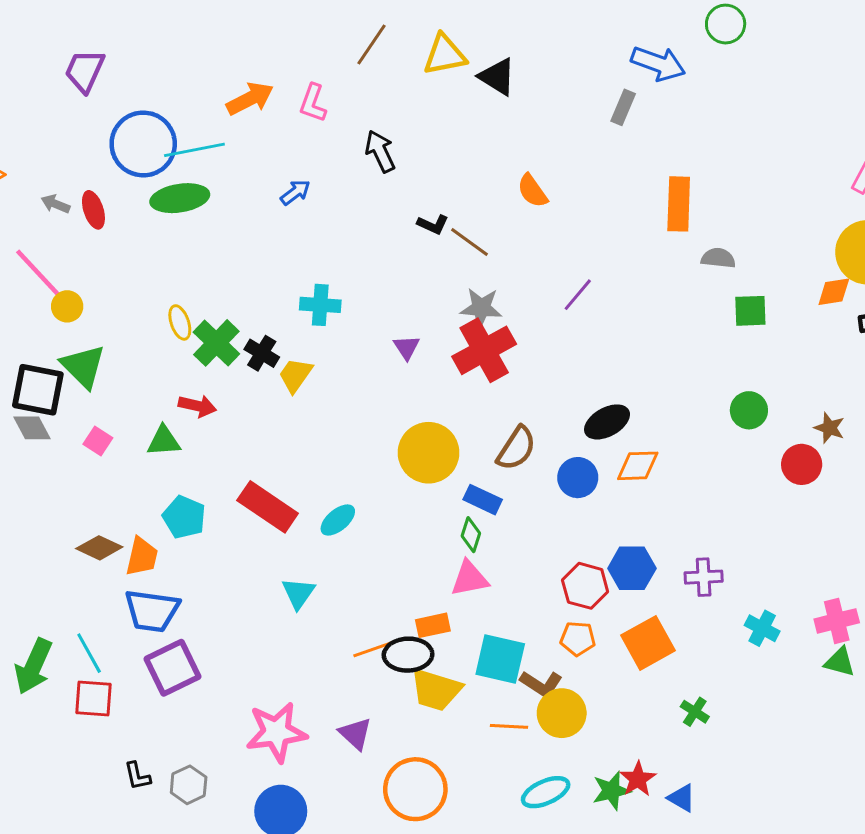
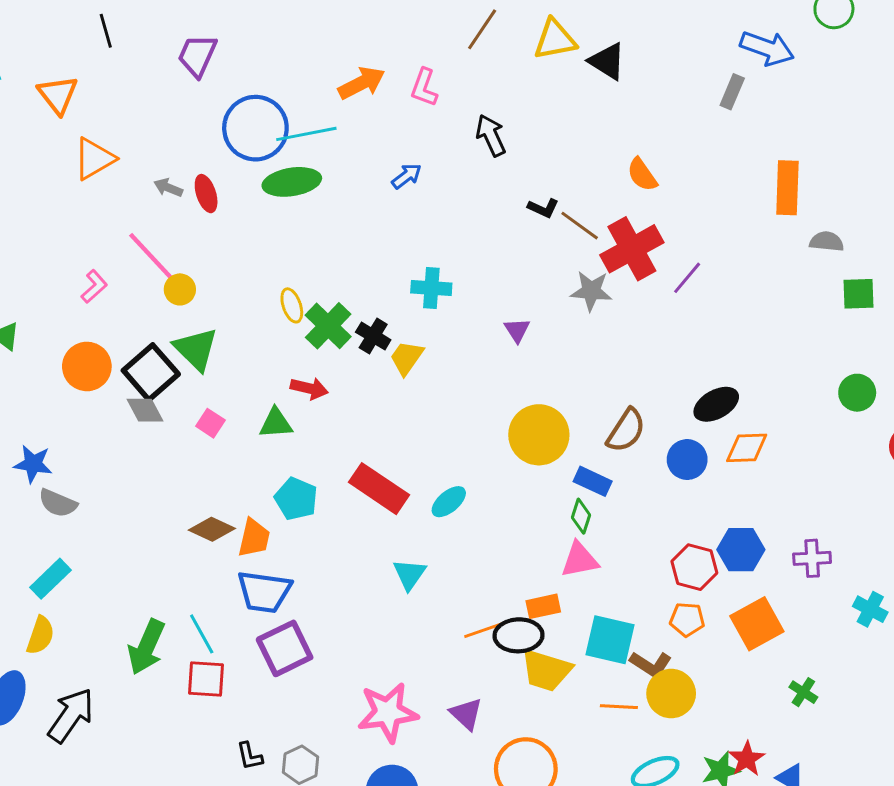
red cross: (484, 350) -> (632, 249), moved
black square: (38, 390) -> (151, 372), turned 38

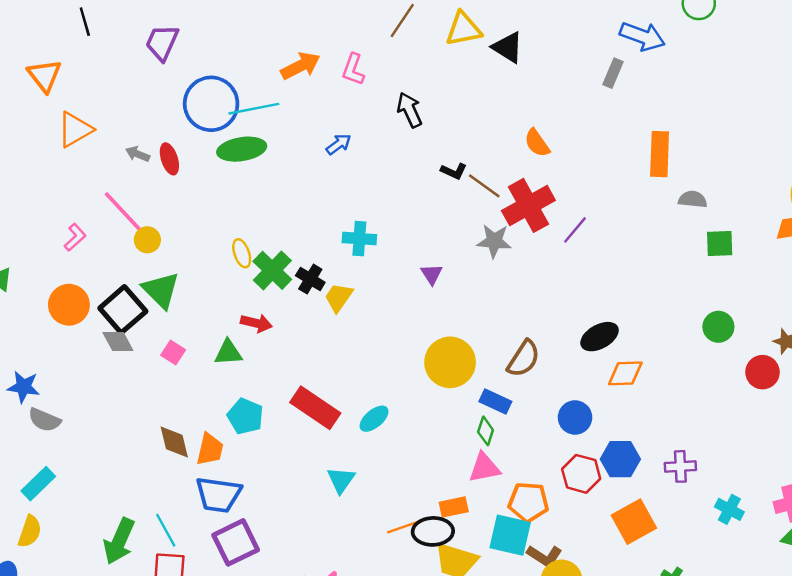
blue circle: (687, 460) -> (575, 417), moved
brown diamond: (212, 529) -> (174, 442), turned 51
orange pentagon: (687, 619) -> (528, 502), moved, size x1.4

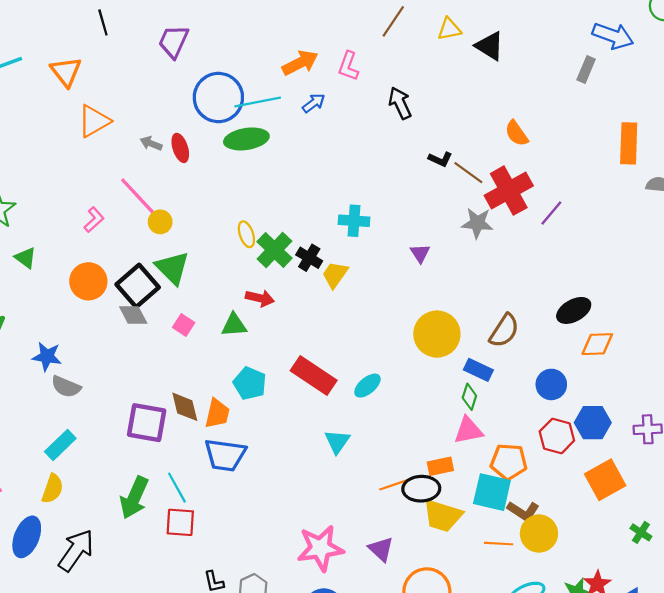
yellow triangle: (464, 29) -> (449, 29), size x0.7
blue arrow: (339, 144) -> (314, 103), moved
purple square: (236, 542) -> (147, 423), moved, turned 36

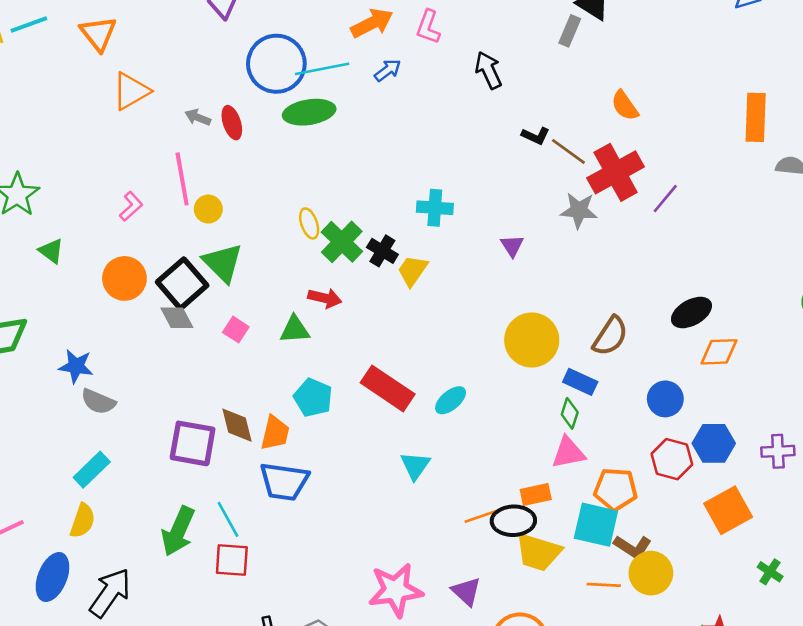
gray rectangle: (586, 69) -> (570, 31), moved
pink line: (138, 196) -> (182, 179), turned 33

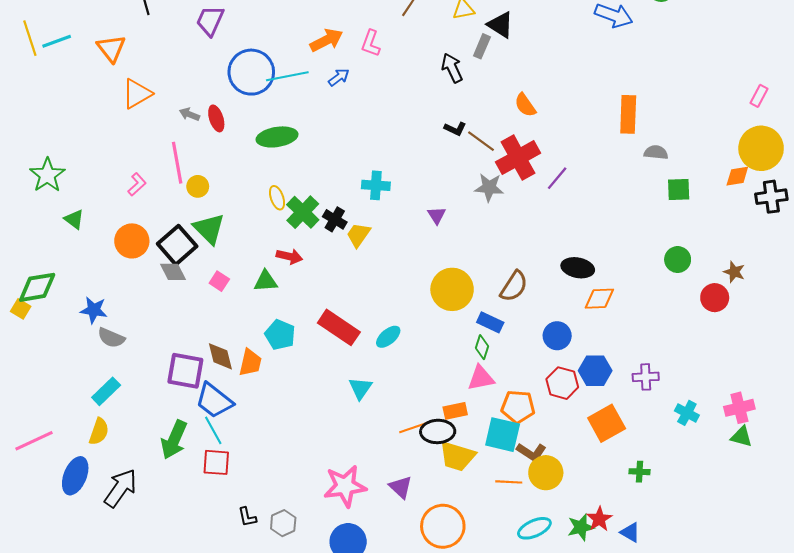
black arrow: (489, 70) -> (452, 68), moved
green ellipse: (309, 112) -> (277, 137), moved
black ellipse: (691, 313) -> (578, 268), turned 40
blue trapezoid: (284, 481) -> (214, 401), moved, turned 30
green cross: (770, 572) -> (640, 472), turned -30

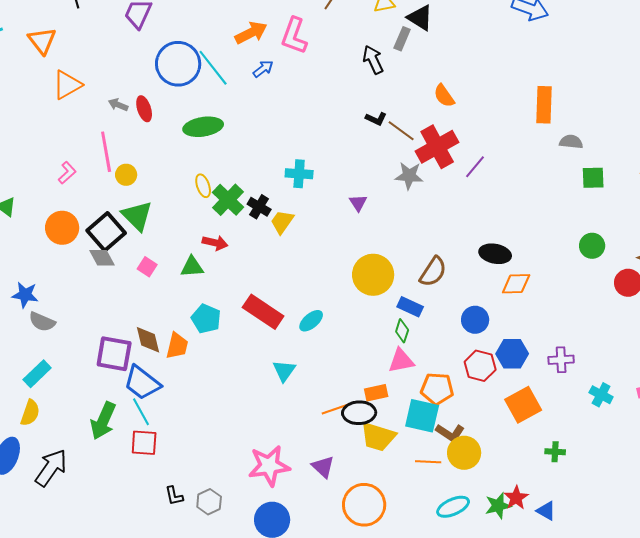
pink L-shape: (371, 43) -> (294, 36), size x1.4
cyan line: (287, 76) -> (213, 68), turned 63

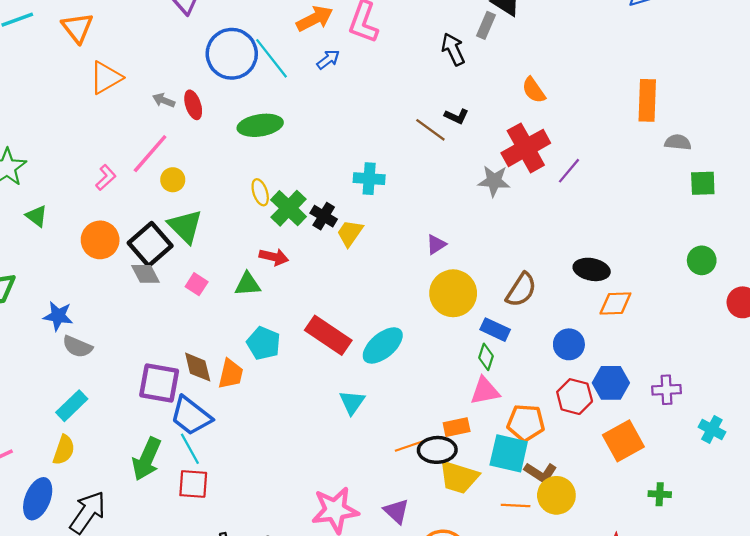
brown line: (401, 131) -> (430, 130), moved
pink line: (106, 152) -> (150, 154), turned 51
purple triangle: (358, 203) -> (436, 244), moved, turned 30
cyan ellipse: (311, 321) -> (383, 345), size x1.5

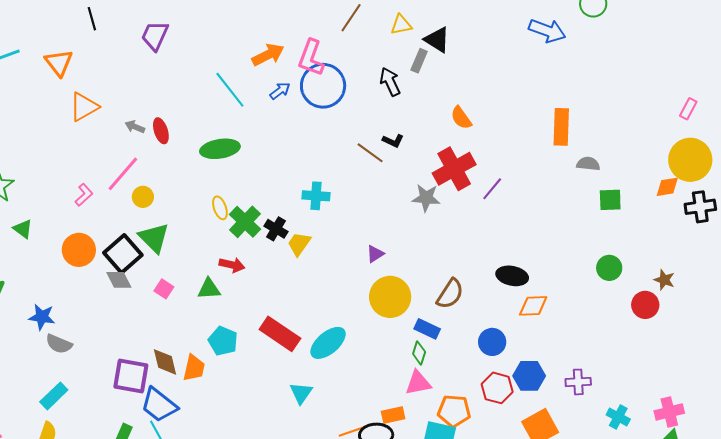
blue circle: (232, 54) -> (323, 86), moved

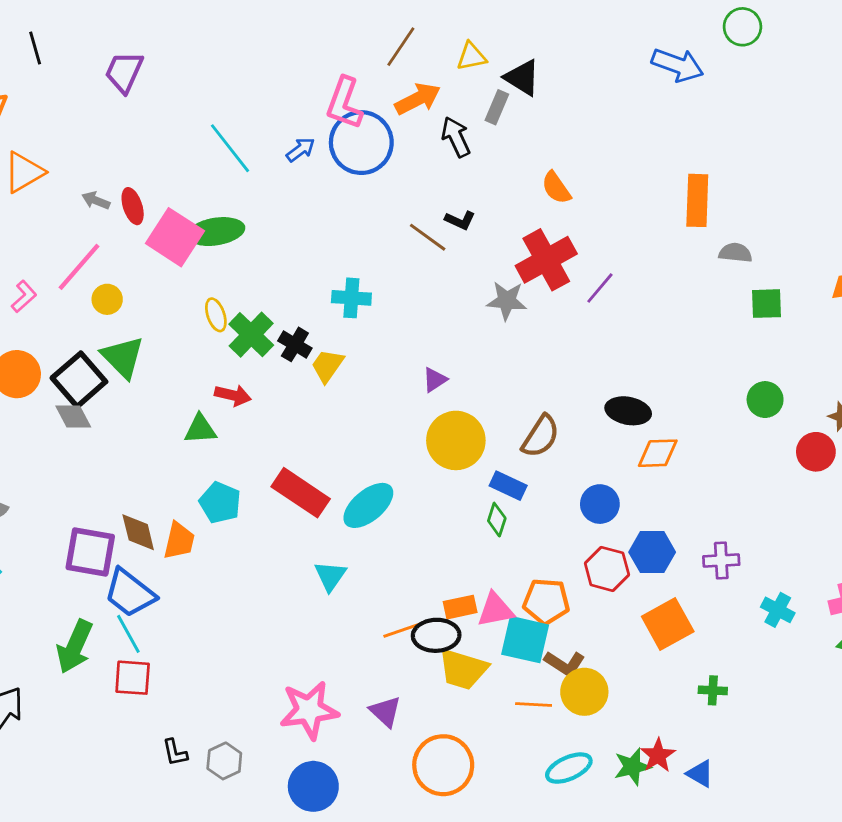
orange arrow: (268, 55) -> (418, 99), moved
pink square: (164, 289) -> (175, 237), moved, size x2.0
pink triangle: (418, 383) -> (495, 610), moved

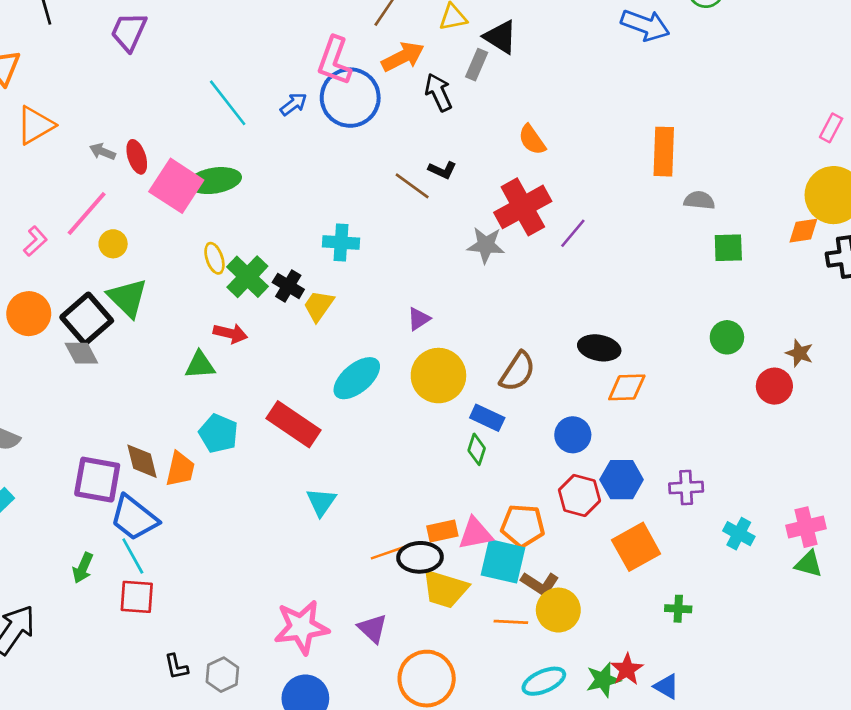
cyan ellipse: (368, 505) -> (357, 378), moved
green arrow: (75, 647) -> (83, 568), size x0.6

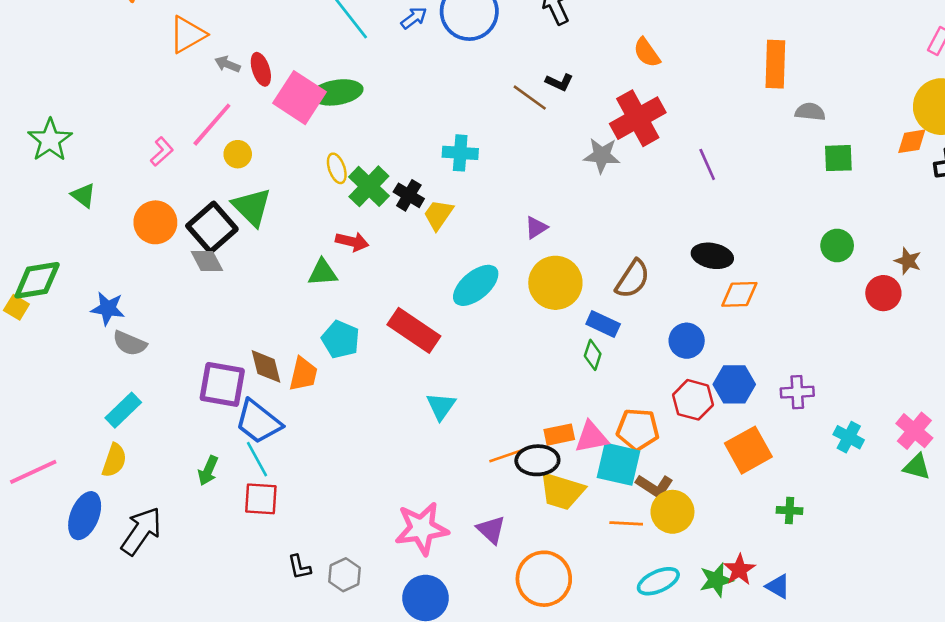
orange triangle: (35, 125) -> (188, 35), moved
purple line: (573, 233) -> (707, 164), moved, turned -64
pink cross: (806, 527) -> (914, 431), turned -36

